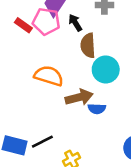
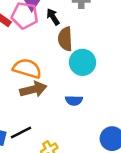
brown arrow: (79, 97) -> (33, 89), moved

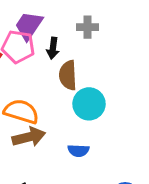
black arrow: (53, 17) -> (53, 48), turned -140

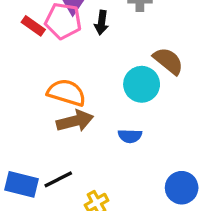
brown semicircle: (68, 75) -> (168, 61), moved, turned 132

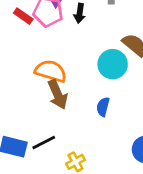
brown arrow: (75, 121) -> (58, 94), turned 80
blue semicircle: (130, 136) -> (103, 107), turned 102

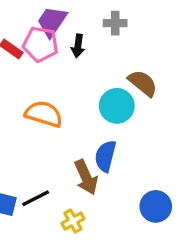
brown arrow: (58, 94) -> (86, 177), moved
blue semicircle: (103, 107) -> (105, 156), size x1.4

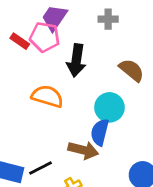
black arrow: (78, 46) -> (76, 60), moved, size x1.6
cyan circle: (117, 106) -> (109, 107), moved
brown arrow: (86, 177) -> (83, 150), turned -52

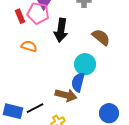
red rectangle: (20, 41) -> (20, 16), turned 32
orange semicircle: (47, 96) -> (29, 46), moved, size x0.7

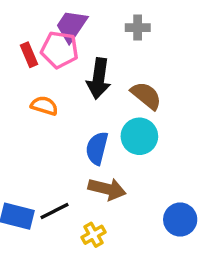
brown semicircle: (101, 37) -> (146, 96), moved
blue semicircle: (78, 82) -> (97, 148), moved

